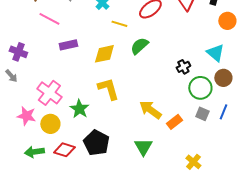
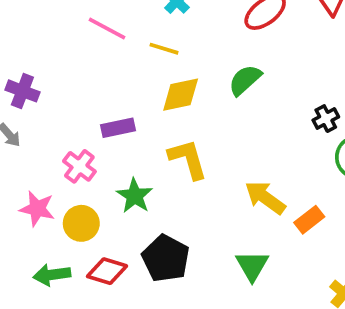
pink line: (49, 19) -> (107, 28), moved
yellow line: (119, 24) -> (164, 49), moved
purple rectangle: (68, 45) -> (118, 128), moved
pink cross: (49, 93) -> (79, 166), size x0.7

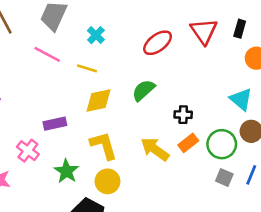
black cross: (326, 119) -> (183, 115), moved, turned 30
yellow arrow: (265, 198) -> (155, 149), moved
orange rectangle: (309, 220) -> (188, 143), moved
yellow circle: (81, 223) -> (107, 181), moved

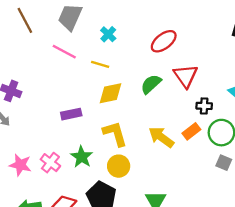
red triangle: (204, 31) -> (186, 76), moved
black cross: (183, 115) -> (204, 106), moved
pink cross: (28, 151) -> (50, 163), moved

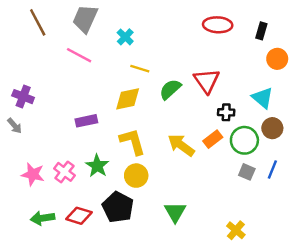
red ellipse: (164, 41) -> (218, 25), moved, turned 40
yellow line: (100, 64) -> (140, 69), moved

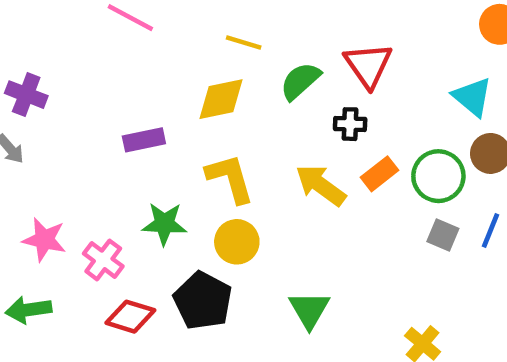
black cross: (226, 112) -> (350, 124), moved
green star: (97, 166) -> (164, 224), turned -30
pink cross: (64, 172) -> (103, 260), moved
green arrow: (43, 218) -> (28, 310), moved

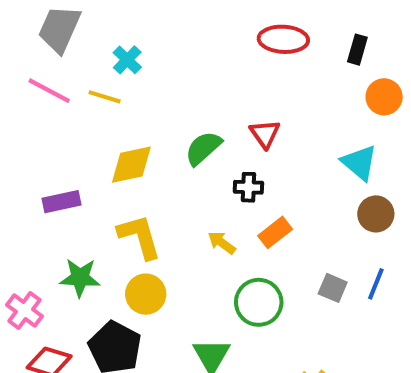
yellow line: (244, 42) -> (105, 97), moved
red triangle: (368, 65) -> (265, 134), size x0.7
green circle: (438, 176) -> (259, 302), moved
yellow arrow: (321, 185) -> (222, 243), size x0.6

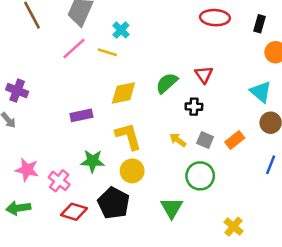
pink line: (49, 91) -> (74, 49), turned -70
orange rectangle: (275, 232) -> (235, 140), moved
gray square: (333, 288) -> (205, 140), moved

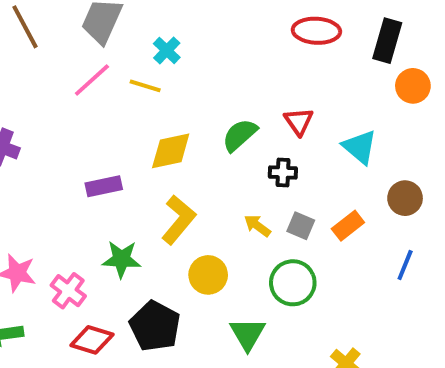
black rectangle: (259, 24) -> (387, 41), size x1.5
cyan triangle: (261, 92) -> (360, 147), moved
yellow L-shape: (128, 136) -> (179, 220), turned 56
yellow circle: (132, 171) -> (208, 275), moved

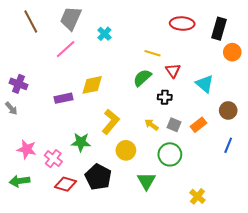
yellow line: (145, 86) -> (152, 53), moved
yellow diamond: (171, 151) -> (92, 85), moved
purple rectangle: (104, 186) -> (64, 98), moved

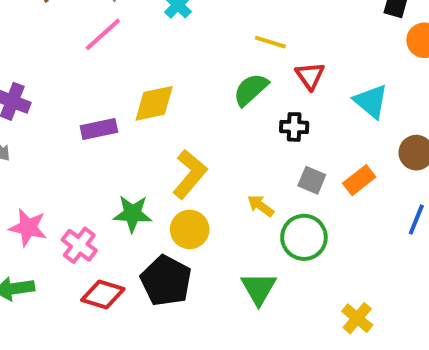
yellow arrow: (151, 125) -> (261, 206), moved
yellow circle: (126, 150) -> (190, 229), moved

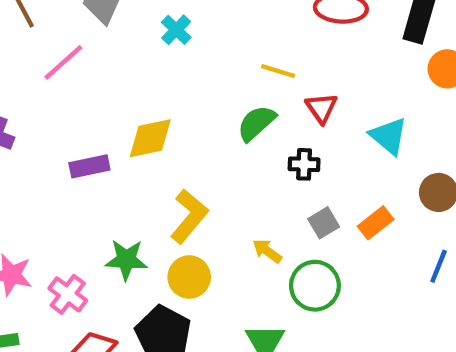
pink line: (103, 34) -> (63, 62), moved
gray square: (312, 180) -> (324, 223), turned 36

